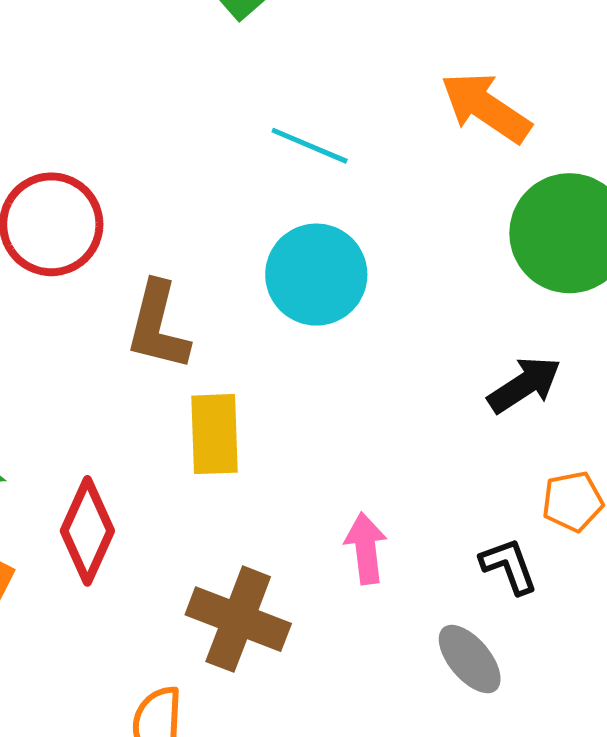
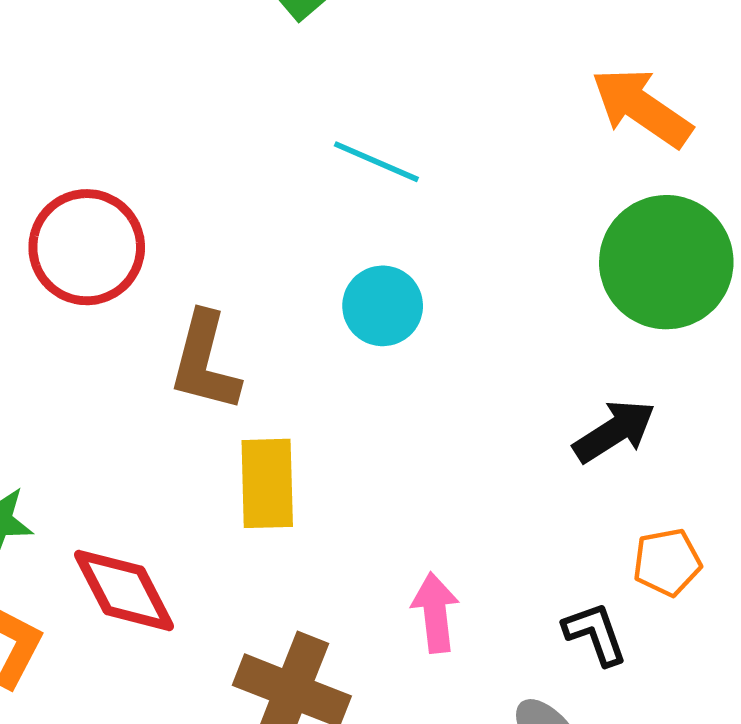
orange arrow: (486, 107) -> (642, 108), moved
cyan circle: (316, 275) -> (383, 306), size x0.7
red diamond: (87, 531) -> (124, 590), turned -52

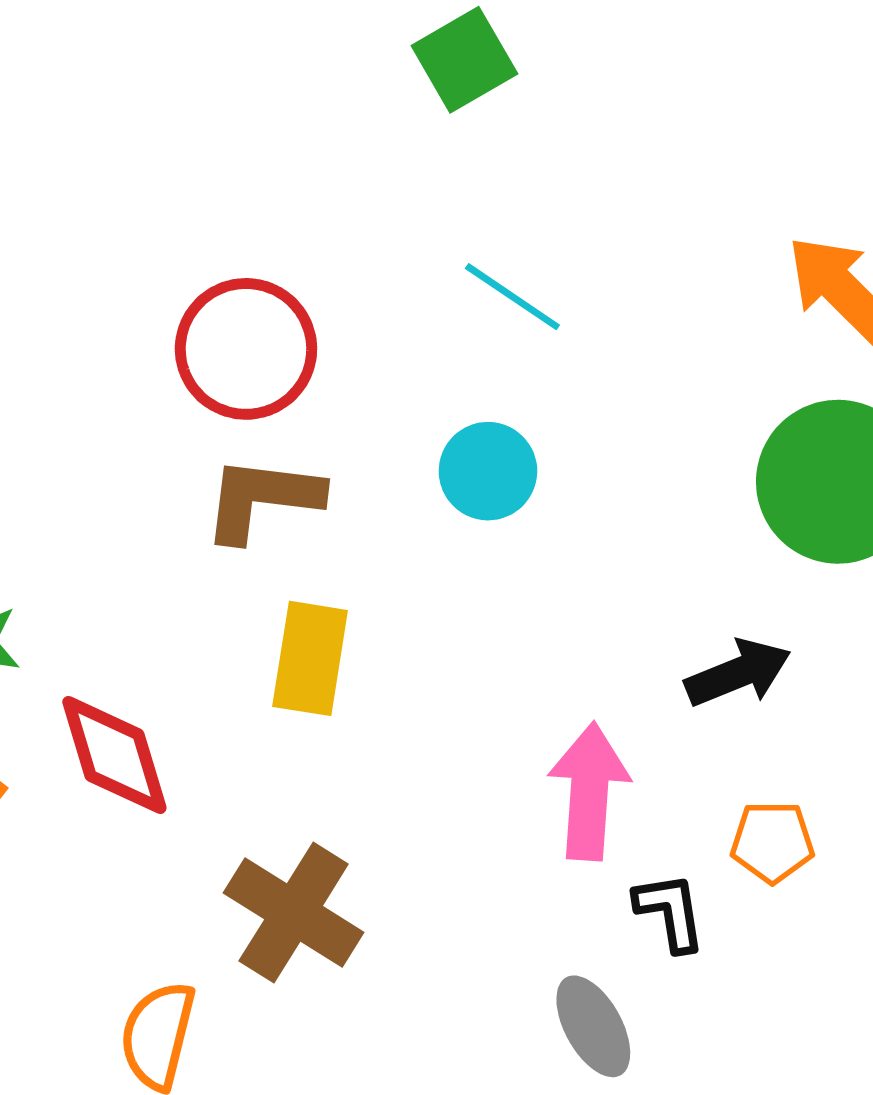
red circle: (87, 247) -> (246, 349), moved
brown L-shape: (205, 362) -> (262, 499), turned 72
pink arrow: (435, 613) -> (589, 791), moved, size x1.4

